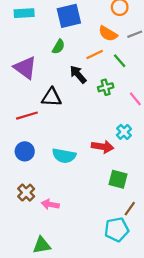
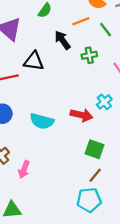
pink arrow: (50, 204) -> (24, 169), turned -84
brown line: (130, 209) -> (95, 175), moved

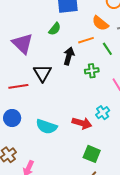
black arrow: (62, 40) -> (69, 56), turned 48
black triangle: (34, 61) -> (42, 73), turned 48

